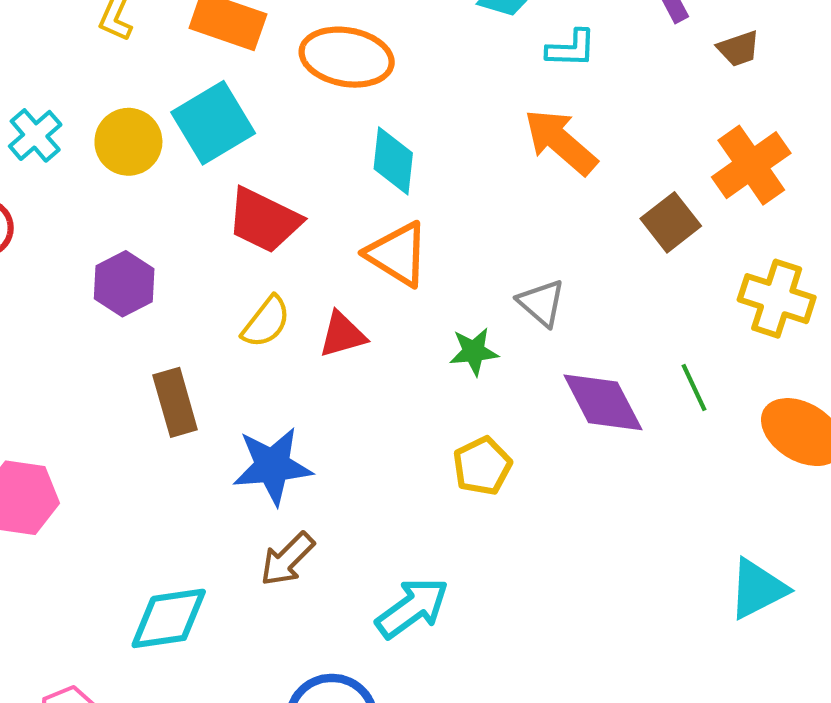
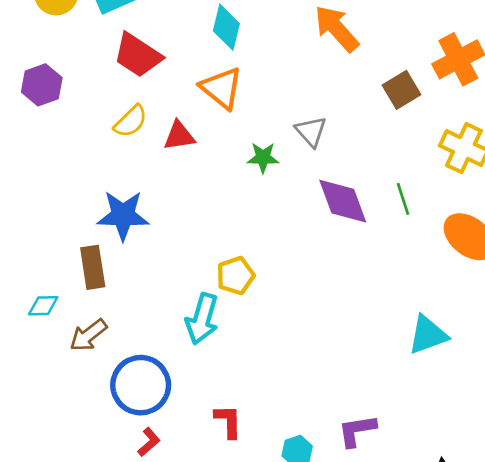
brown rectangle: (175, 402) -> (93, 267), moved
yellow pentagon: (482, 466) -> (236, 276), moved
brown arrow: (287, 559) -> (88, 335), moved
cyan arrow: (412, 608) -> (202, 319), turned 135
cyan diamond: (169, 618) -> (43, 306), size x0.6

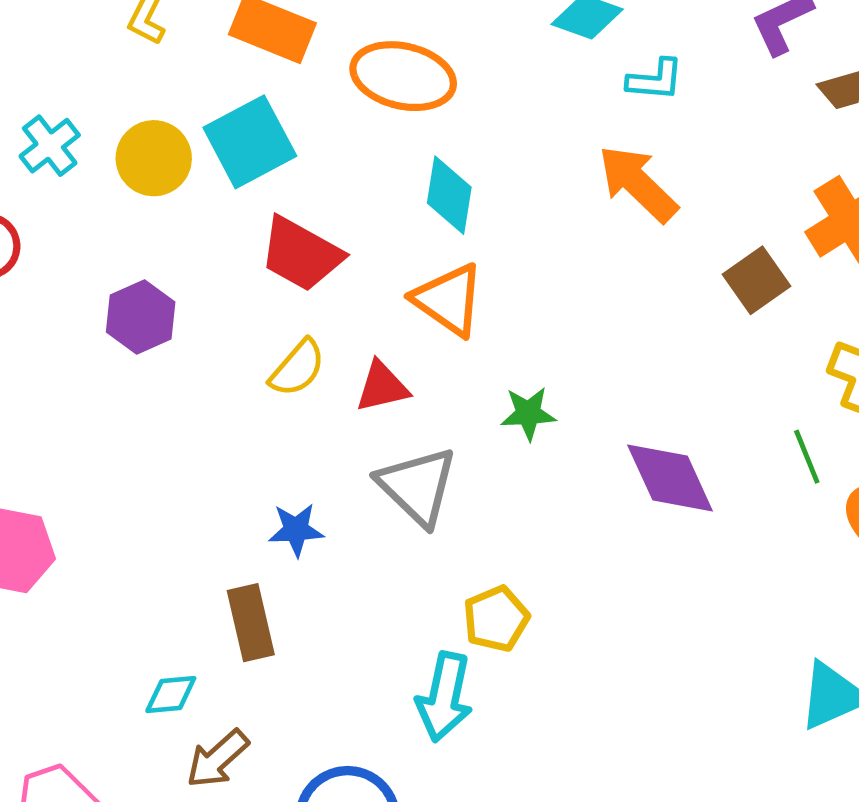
gray triangle: (311, 131) -> (417, 486), moved, size x1.5
green line: (403, 199) -> (807, 457), moved
blue star: (123, 215) -> (296, 530), size x0.6
brown arrow: (88, 335) -> (217, 759), moved

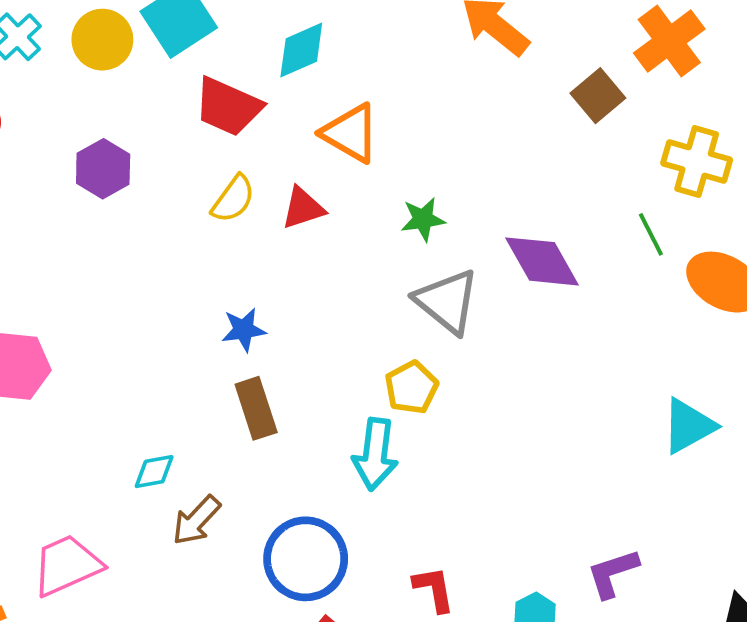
cyan diamond: (449, 195) -> (301, 50), moved, turned 62
gray triangle: (417, 486) -> (447, 301), moved
brown rectangle: (251, 623) -> (256, 408), moved

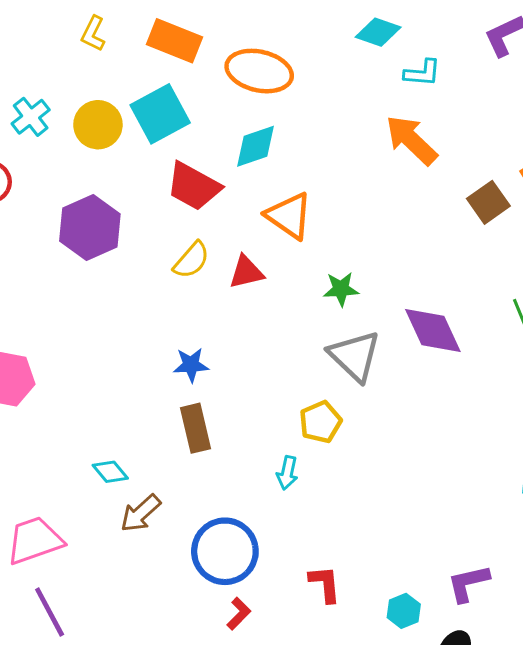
purple hexagon: (103, 169) -> (90, 227), size x1.4
cyan arrow: (375, 454) -> (287, 473), size x0.6
cyan diamond: (154, 472) -> (110, 472), turned 56

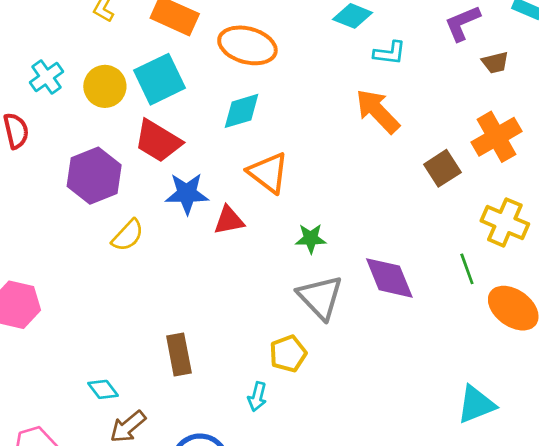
red trapezoid: (193, 186) -> (158, 141), moved
yellow semicircle: (191, 260) -> (128, 235), moved
blue star: (191, 365) -> (187, 194), moved, size x1.4

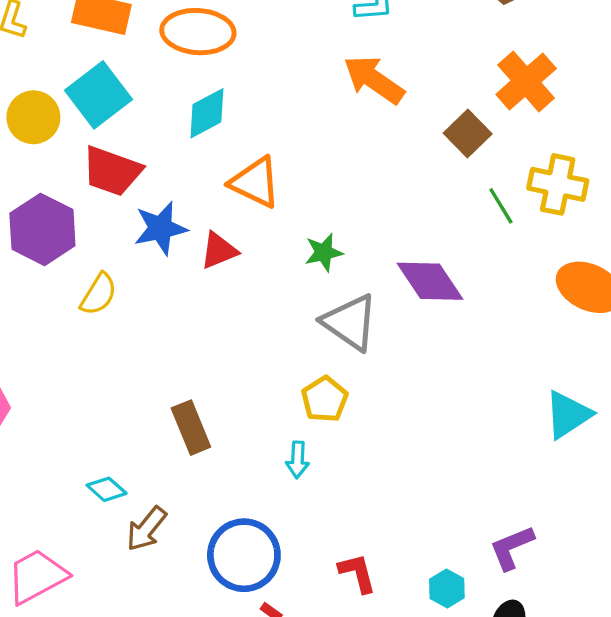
green line: (467, 269) -> (501, 206), moved

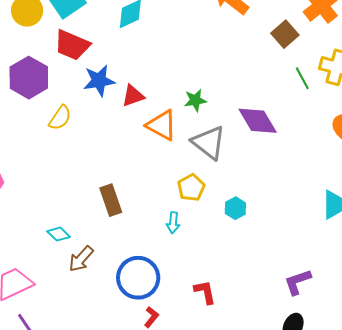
orange triangle: (255, 182) -> (162, 125), moved
cyan hexagon: (447, 589) -> (235, 208), moved

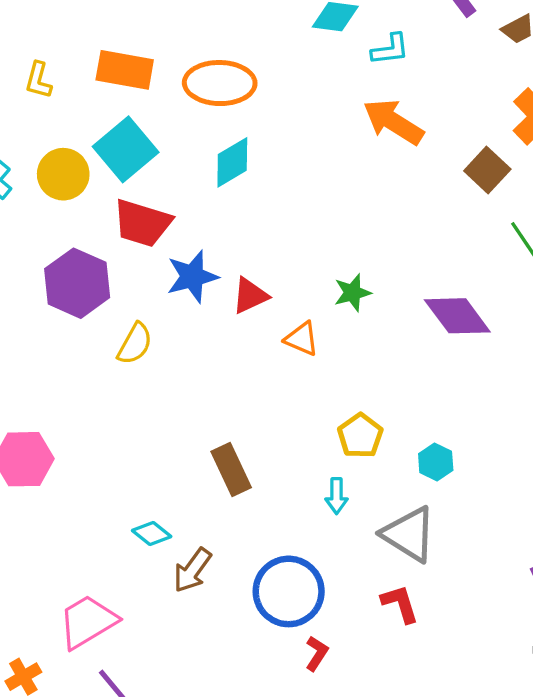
orange triangle: (162, 125) -> (302, 339), size x0.7
gray triangle: (209, 143) -> (409, 534), moved

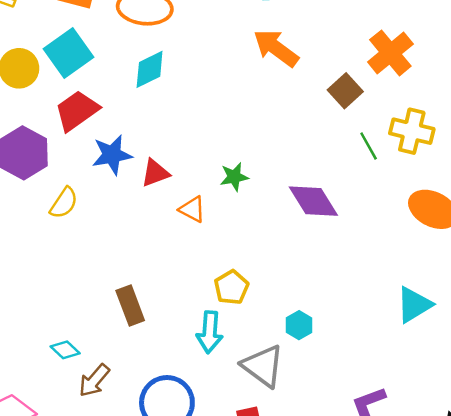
red trapezoid: (142, 223) -> (77, 111), turned 123
cyan hexagon: (436, 462) -> (299, 325), moved
cyan arrow: (337, 496) -> (210, 332), size x1.5

